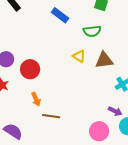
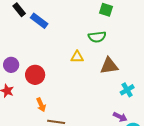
blue rectangle: (60, 15) -> (39, 21), moved
yellow triangle: (79, 56) -> (77, 57), moved, turned -32

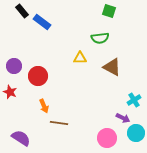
brown triangle: (109, 66) -> (112, 67), turned 36
cyan cross: (127, 90) -> (134, 100), moved

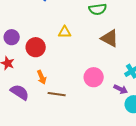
yellow triangle: (80, 58) -> (65, 32), moved
purple semicircle: (21, 138) -> (20, 92), moved
pink circle: (107, 138) -> (94, 77), moved

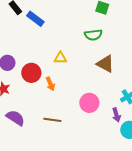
orange arrow: (42, 77) -> (50, 84), moved
purple arrow: (121, 89) -> (116, 115), turned 48

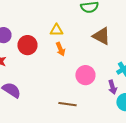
orange arrow: (50, 84) -> (60, 49), moved
brown line: (52, 120) -> (67, 104), moved

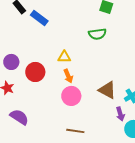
brown triangle: (101, 36) -> (107, 90), moved
pink circle: (85, 75) -> (71, 96), moved

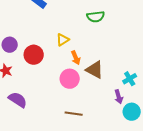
yellow triangle: (64, 57) -> (63, 40), turned -32
orange arrow: (68, 76) -> (76, 58), moved
brown triangle: (107, 90) -> (95, 70), moved

